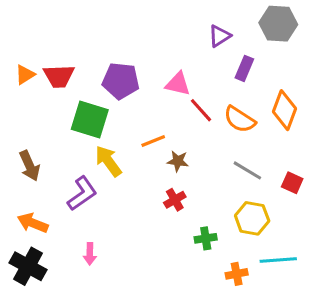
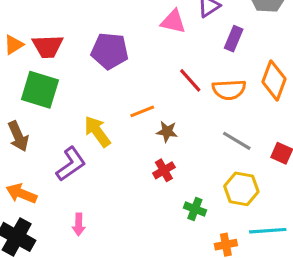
pink triangle: (178, 84) -> (173, 22), moved
green square: (90, 119) -> (40, 90), moved
orange semicircle: (240, 119) -> (229, 90), turned -36
green cross: (206, 238) -> (195, 209), turned 30

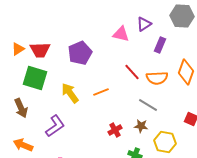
purple pentagon: (110, 51) -> (80, 53), turned -30
yellow arrow: (97, 132) -> (70, 93), moved
brown star: (167, 132) -> (141, 126), moved
gray line: (237, 141) -> (148, 105), moved

